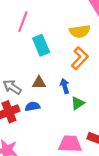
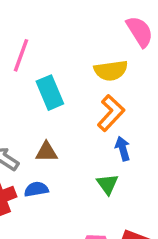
blue arrow: (65, 86) -> (123, 149), moved
green triangle: (78, 103) -> (107, 184), turned -32

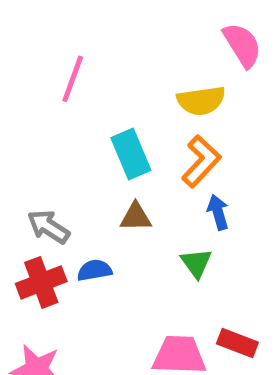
cyan rectangle: (50, 93) -> (131, 154), moved
brown triangle: (46, 152) -> (136, 217), moved

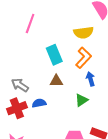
green triangle: (196, 263) -> (81, 100), turned 32

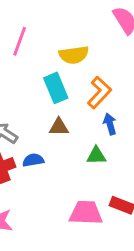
yellow semicircle: (83, 33) -> (74, 55), moved
green triangle: (81, 100) -> (96, 156), turned 32

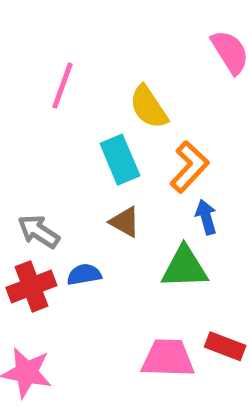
yellow semicircle: (74, 55) -> (149, 107), turned 64
brown triangle: (59, 127) -> (125, 222), turned 30
green triangle: (96, 156) -> (185, 267), size x1.5

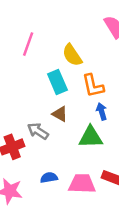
orange L-shape: (189, 167) -> (93, 86), turned 125
gray arrow: (39, 231) -> (38, 131), moved
blue semicircle: (84, 274) -> (49, 178), moved

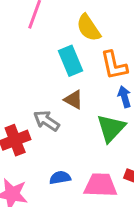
green triangle: (91, 137) -> (111, 128), turned -45

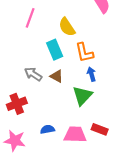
gray arrow: (47, 121) -> (33, 74), moved

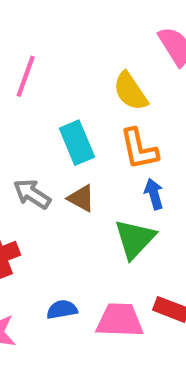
yellow semicircle: (67, 27) -> (130, 91), moved

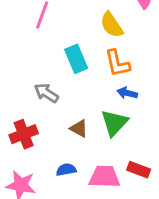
blue arrow: (154, 194) -> (127, 93), turned -60
brown triangle: (81, 198) -> (79, 128), moved

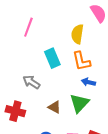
yellow semicircle: (112, 25) -> (77, 34), turned 42
red cross: (24, 134) -> (15, 111), turned 36

